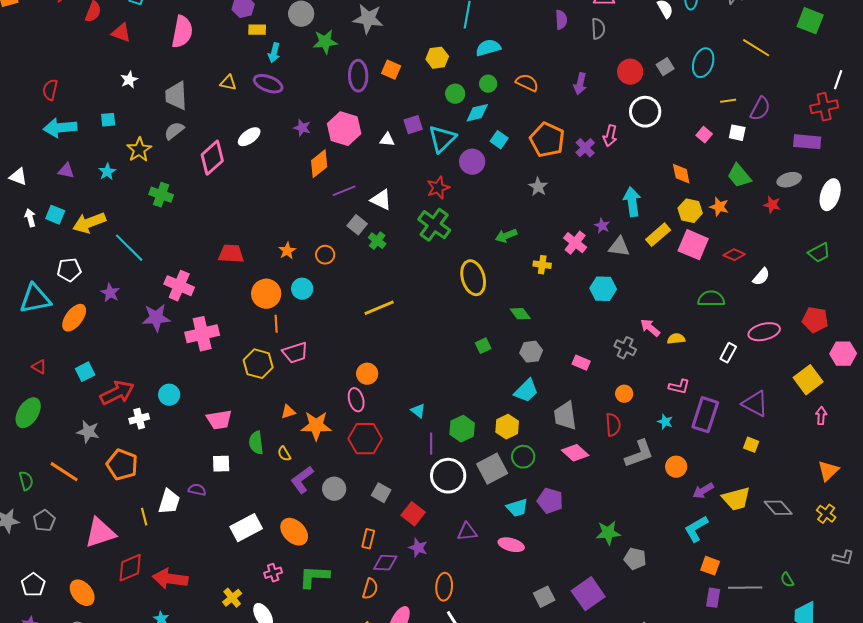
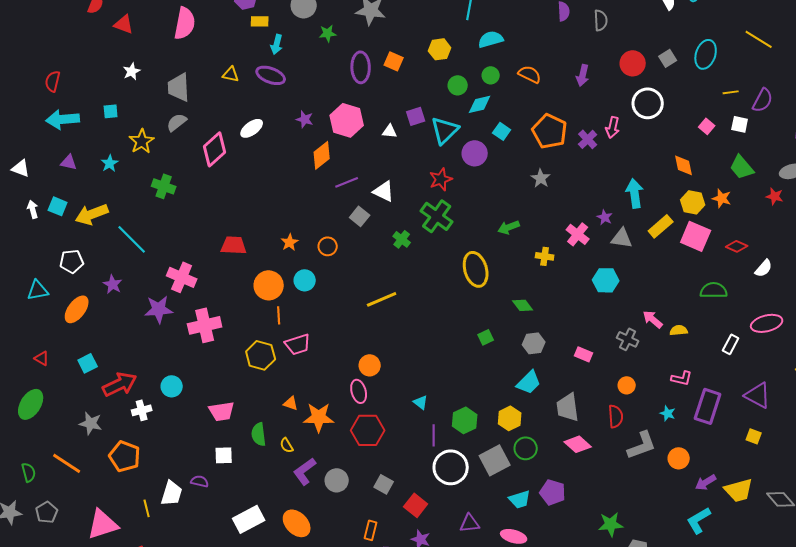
green star: (325, 42) -> (328, 33), size x0.7
green cross: (377, 241) -> (402, 239), moved
cyan triangle: (35, 299) -> (38, 290), size x0.7
orange triangle: (288, 412) -> (291, 403), turned 35

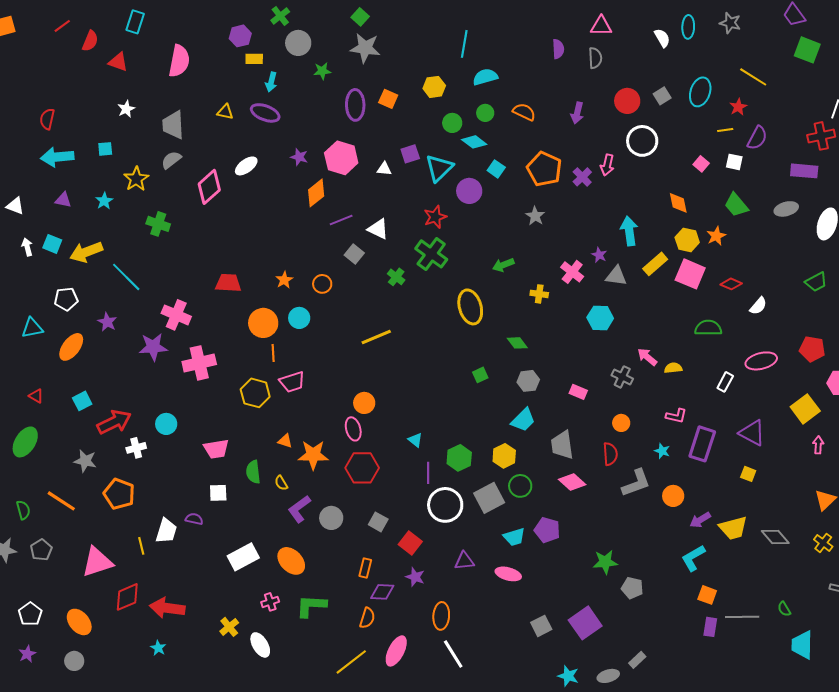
cyan diamond: (480, 104) -> (474, 142), turned 50
red star: (775, 196) -> (738, 107), moved, turned 30
orange star: (722, 198) -> (716, 236), turned 30

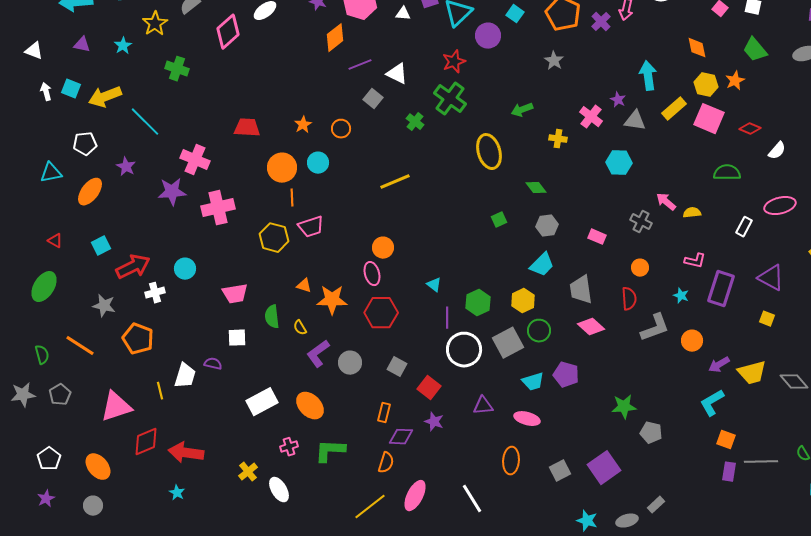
orange ellipse: (441, 616) -> (511, 461), moved

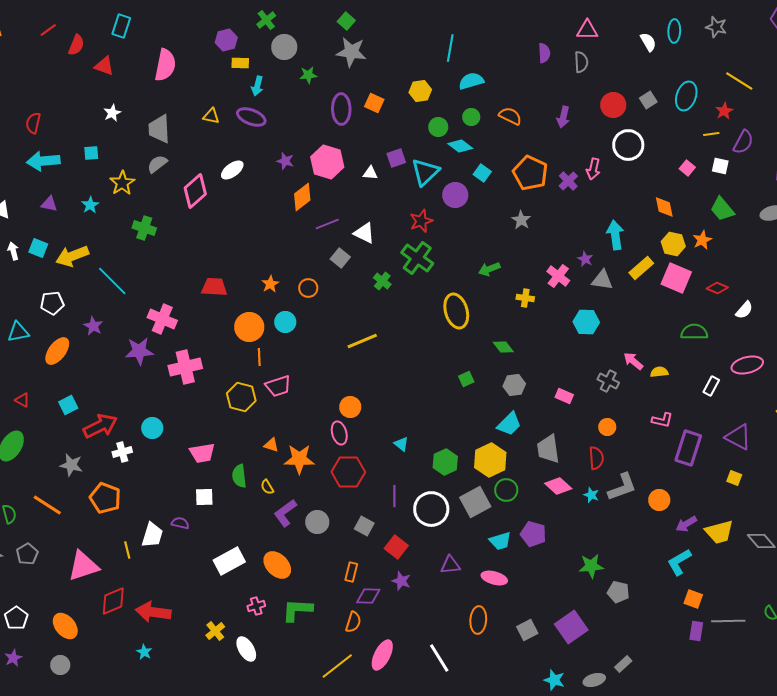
cyan star: (681, 296) -> (591, 495), moved
yellow hexagon: (523, 301) -> (490, 460), size x1.4
purple line: (447, 318) -> (394, 496), moved

